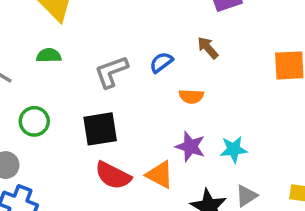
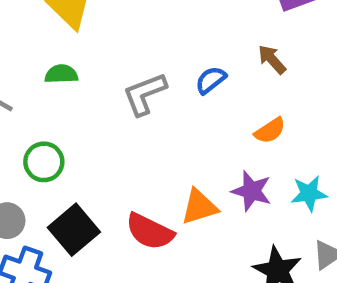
orange semicircle: (191, 96) -> (270, 131), moved, turned -35
black square: (100, 129) -> (74, 230), moved, turned -30
orange triangle: (160, 175) -> (199, 207), moved, turned -44

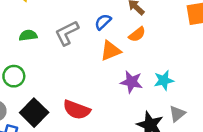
green semicircle: (61, 74) -> (28, 35), moved
orange semicircle: (270, 131) -> (137, 34), moved
orange triangle: (199, 207) -> (111, 51), moved

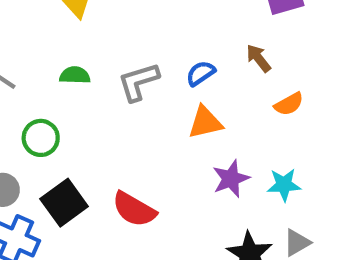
orange semicircle: (137, 34) -> (289, 104), moved
purple star: (131, 82) -> (231, 179), turned 30

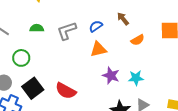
purple star: (231, 179) -> (111, 76), turned -30

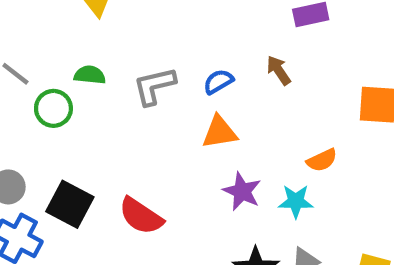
orange semicircle: (138, 40) -> (322, 160), moved
green circle: (21, 58) -> (53, 108), moved
black square: (33, 88) -> (70, 204), turned -30

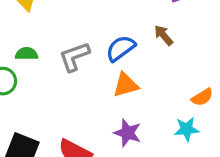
blue semicircle: (218, 82) -> (121, 48), size x1.4
purple star: (242, 191) -> (128, 133), moved

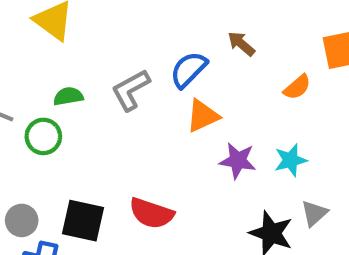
orange semicircle: (202, 97) -> (297, 87), moved
purple star: (128, 133) -> (238, 161), moved

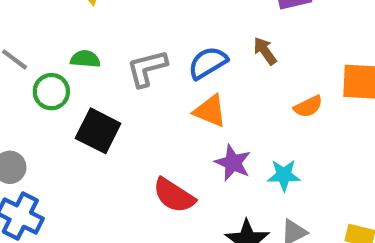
orange triangle: (203, 116) -> (210, 111), turned 33
red semicircle: (152, 213) -> (174, 195), moved
black square: (83, 221) -> (98, 131), moved

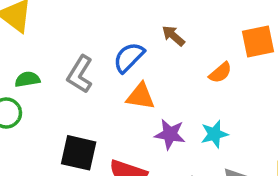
gray L-shape: (147, 68) -> (80, 74), turned -30
black square: (98, 131) -> (79, 153), moved

